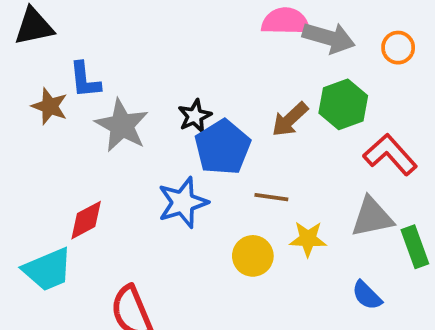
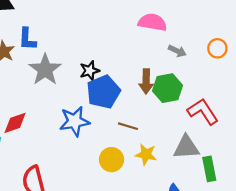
gray arrow: (329, 38) -> (177, 51), moved, size x0.6
green hexagon: (343, 104) -> (167, 88), moved
brown arrow: (290, 119) -> (146, 81), turned -55

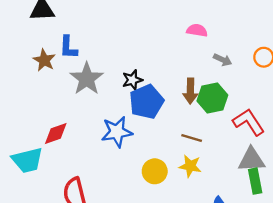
pink semicircle: (152, 22) -> (197, 30), size x0.7
brown line: (128, 126) -> (192, 138), moved
gray triangle: (186, 147) -> (251, 160), moved

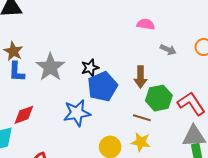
blue L-shape: (68, 47) -> (17, 72), moved
green hexagon: (212, 98) -> (159, 98), moved

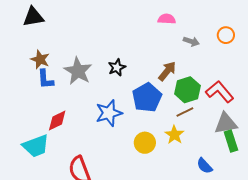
brown arrow: (140, 77) -> (167, 71), turned -135
blue pentagon: (102, 87) -> (147, 97), moved
brown line: (142, 118) -> (185, 112), moved, turned -36
yellow star: (141, 142) -> (174, 135), turned 30

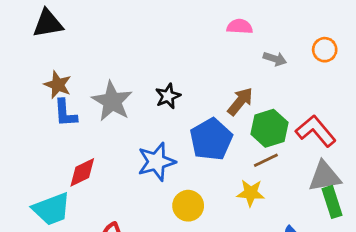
yellow star: (174, 135) -> (251, 193), turned -30
yellow circle: (145, 143) -> (188, 206), moved

